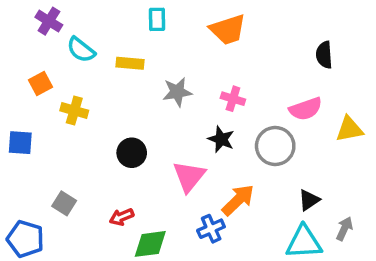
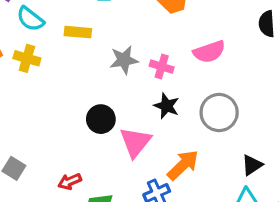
pink cross: (233, 99) -> (162, 67), moved
pink semicircle: (306, 109) -> (209, 52), moved
yellow cross: (74, 111) -> (27, 58), moved
black circle: (132, 153) -> (101, 119), moved

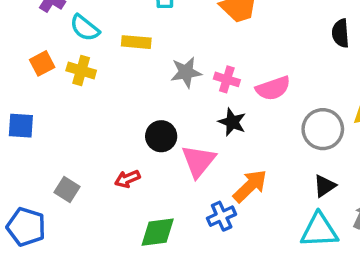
pink semicircle: (209, 52) -> (273, 88), moved
gray circle: (219, 113) -> (323, 129), moved
red arrow: (70, 181) -> (127, 179), moved

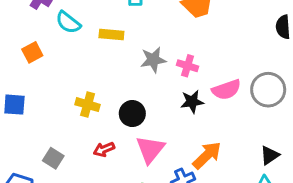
yellow cross: (81, 71) -> (88, 105), moved
pink semicircle: (273, 88) -> (226, 90), moved
black star: (232, 122) -> (192, 102), turned -30
gray circle: (323, 129) -> (268, 90), moved
pink triangle: (198, 161) -> (150, 149), moved

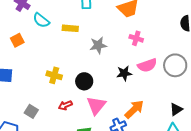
pink cross: (188, 66) -> (136, 38), moved

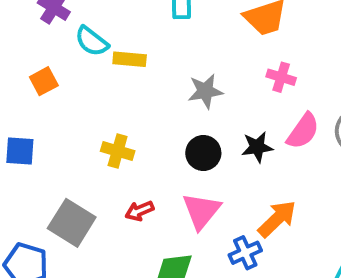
yellow rectangle: (70, 28) -> (130, 59), moved
pink semicircle: (147, 65) -> (303, 131), turned -36
black circle: (84, 81) -> (203, 153), moved
gray square: (31, 111) -> (72, 223), size x1.6

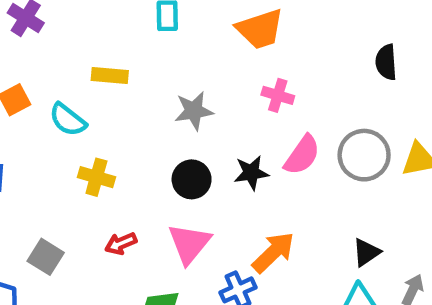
cyan semicircle: (92, 41) -> (68, 120), moved
gray square: (72, 223) -> (46, 257), size x0.7

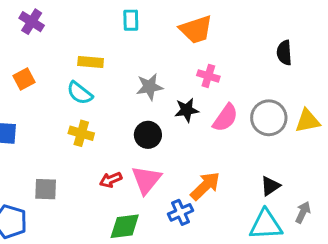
cyan semicircle: (68, 120) -> (80, 93), moved
black star: (251, 173) -> (187, 110), moved
red arrow: (121, 244) -> (111, 180), moved
gray square: (46, 257) -> (46, 189), turned -30

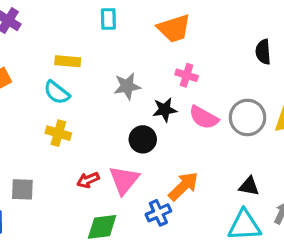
pink semicircle: (225, 118) -> (204, 117), turned 84
black circle: (148, 135) -> (143, 139), moved
black triangle: (270, 186) -> (249, 186), turned 45

